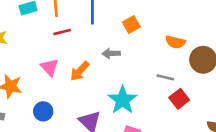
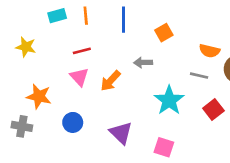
red line: (62, 32) -> (82, 51), moved
gray line: (165, 77) -> (199, 76), moved
cyan star: (123, 100) -> (169, 100), moved

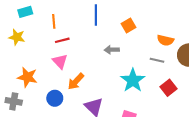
cyan rectangle: (57, 16) -> (25, 12), moved
orange line: (86, 16) -> (54, 21), moved
orange arrow: (110, 81) -> (76, 81), moved

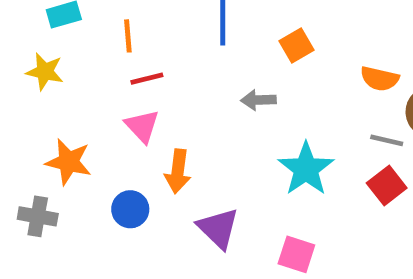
gray line: (157, 60) -> (387, 140), moved
orange arrow: (76, 81) -> (178, 171), turned -36

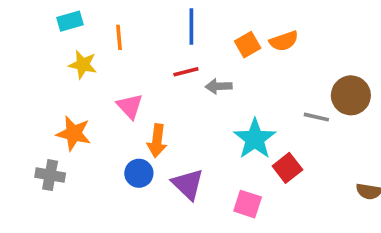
yellow star: (45, 72) -> (83, 65), moved
red line: (147, 79) -> (186, 72), moved
orange semicircle: (380, 79) -> (284, 41), moved, turned -32
red square: (387, 186) -> (287, 168), moved
blue circle: (130, 209) -> (139, 173), moved

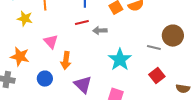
red square: (287, 168) -> (157, 76), moved
blue circle: (139, 173) -> (45, 79), moved

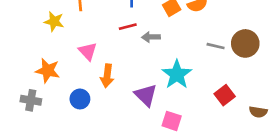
gray line: (154, 48) -> (216, 46), moved
purple triangle: (83, 85) -> (146, 95), moved

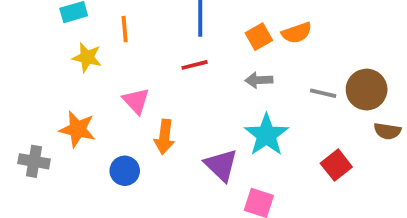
gray arrow: (151, 37) -> (259, 80), moved
gray cross: (31, 100) -> (34, 161), moved
brown semicircle: (258, 112) -> (387, 131), moved

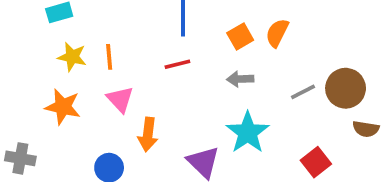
orange line: (125, 29) -> (109, 57), moved
orange semicircle: (297, 33) -> (277, 33), turned 136
gray line: (323, 93) -> (303, 92), turned -40
orange star: (77, 129) -> (63, 107), moved

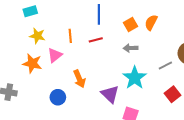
orange line: (109, 57) -> (70, 36), moved
gray line: (303, 92) -> (165, 65), moved
pink triangle: (120, 99) -> (55, 55), moved, turned 35
orange arrow: (148, 134) -> (79, 79), turned -30

